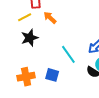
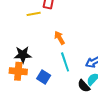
orange arrow: (50, 18) -> (59, 38), moved
black star: (30, 38) -> (23, 55), moved

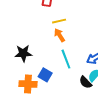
yellow line: (34, 14) -> (59, 21), moved
orange cross: (18, 71) -> (28, 84), moved

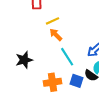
blue square: (45, 75) -> (76, 81), moved
orange cross: (28, 84) -> (52, 82), moved

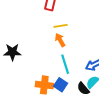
black star: (24, 60) -> (12, 52), moved
blue square: (76, 81) -> (61, 85), moved

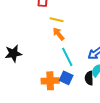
yellow line: (61, 26) -> (57, 20), turned 32
black semicircle: (83, 89) -> (89, 78), turned 48

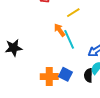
yellow line: (57, 20) -> (73, 13), moved, turned -48
cyan line: (67, 57) -> (69, 39), moved

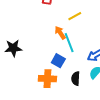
blue square: (65, 74) -> (58, 61), moved
black semicircle: (88, 75) -> (76, 78), moved

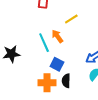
cyan line: (69, 43) -> (44, 43), moved
black semicircle: (76, 78) -> (66, 81), moved

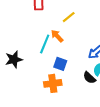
cyan line: (44, 43) -> (45, 44), turned 54
black semicircle: (66, 81) -> (89, 78), moved, turned -40

